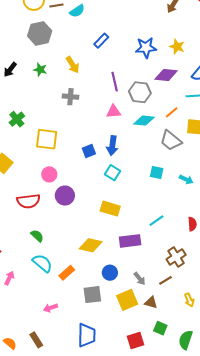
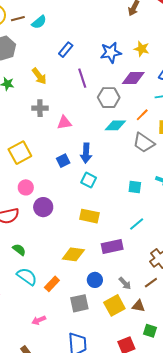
purple line: (115, 82) -> (82, 78), moved
pink triangle: (114, 112) -> (64, 123), moved
yellow square: (47, 139) -> (20, 153), turned -30
cyan square: (157, 173) -> (135, 187), moved

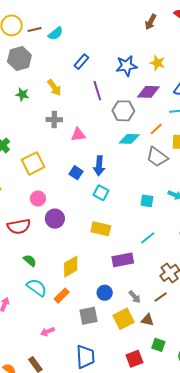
blue square: (63, 161) -> (76, 173), turned -32
yellow diamond: (73, 254) -> (71, 267), moved, turned -40

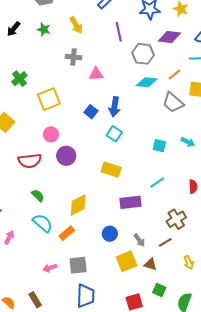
gray square: (89, 316) -> (78, 265), moved

